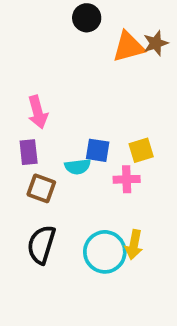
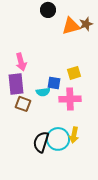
yellow square: (141, 150) -> (74, 73), moved
purple rectangle: (29, 152) -> (16, 84), size x1.5
pink cross: (127, 179) -> (70, 99), size x1.5
black semicircle: (41, 245) -> (41, 142), moved

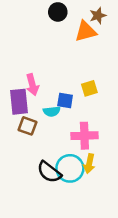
brown star: (86, 24) -> (98, 16), moved
pink arrow: (21, 62) -> (32, 85), moved
pink cross: (70, 99) -> (84, 136), moved
black semicircle: (41, 142) -> (49, 172), turned -70

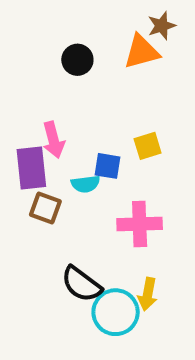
black circle: (58, 12) -> (77, 60), moved
yellow arrow: (89, 164) -> (148, 294), moved
cyan circle: (70, 168) -> (116, 312), moved

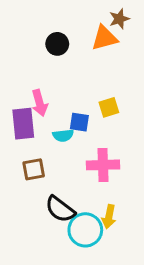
brown square: (45, 208) -> (34, 169), moved, turned -30

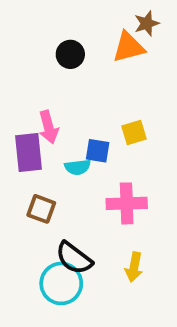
brown square: (34, 169) -> (41, 209), turned 30
cyan circle: (85, 230) -> (61, 283), moved

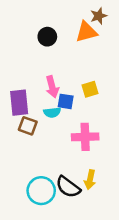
pink arrow: (48, 127) -> (52, 87), moved
brown square: (41, 209) -> (28, 126), moved
black semicircle: (74, 258) -> (68, 187), moved

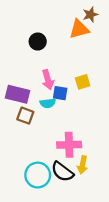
black circle: (47, 37) -> (38, 42), moved
purple rectangle: (19, 103) -> (17, 94), turned -70
pink cross: (85, 137) -> (69, 145), moved

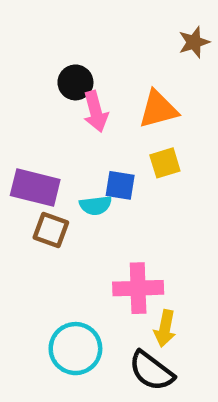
brown star: (90, 15) -> (194, 42), moved
orange triangle: (79, 29) -> (158, 109), moved
pink arrow: (48, 80) -> (96, 112), moved
black semicircle: (62, 172) -> (151, 371), moved

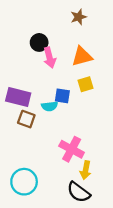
brown star: (194, 42) -> (79, 17), moved
pink cross: (138, 288) -> (72, 149), turned 30
cyan circle: (75, 349) -> (24, 182), moved

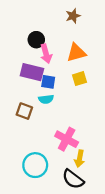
blue square: (62, 96) -> (48, 82), moved
purple rectangle: (18, 97) -> (32, 72), moved
cyan circle: (24, 182) -> (35, 165), moved

